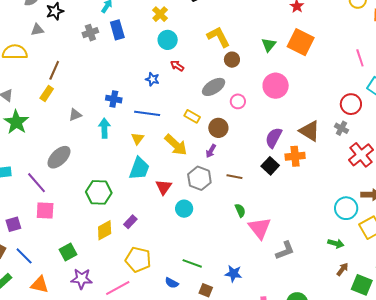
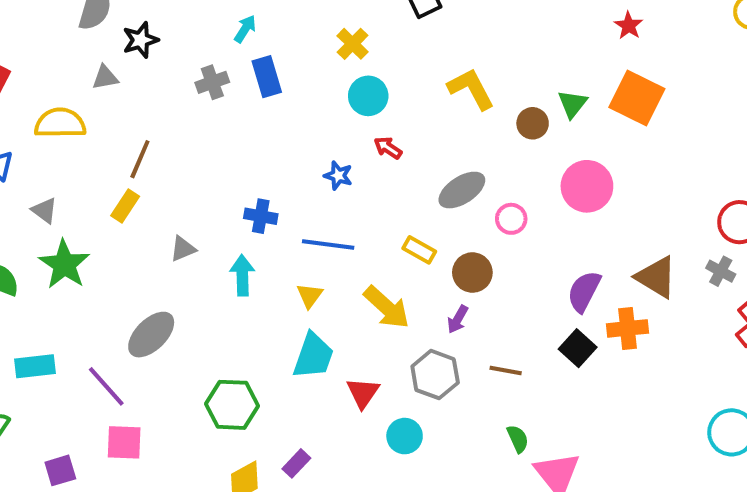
brown circle: (232, 60) -> (533, 123), moved

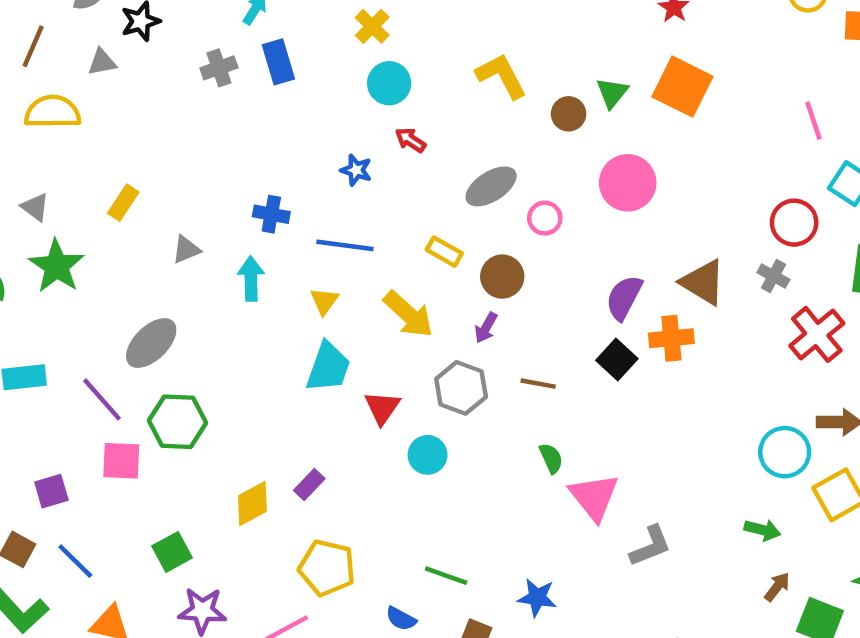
brown line: (140, 159) -> (33, 46), moved
green hexagon: (232, 405) -> (178, 422), moved

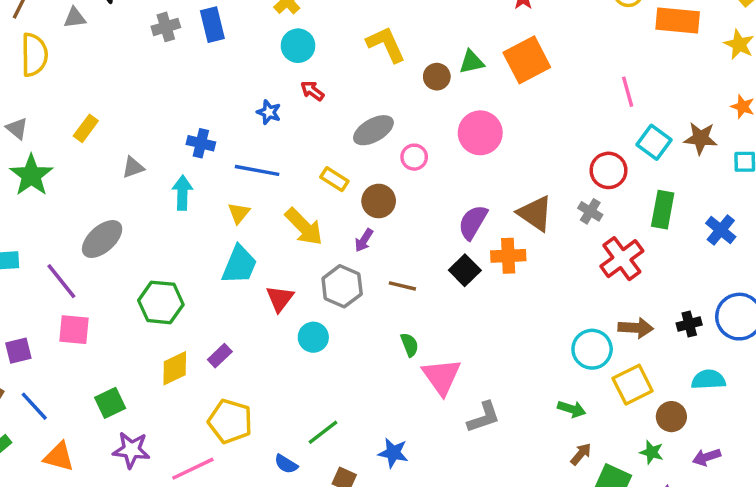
orange square: (682, 87) -> (527, 60), turned 33
green triangle: (612, 93) -> (472, 62), turned 36
yellow semicircle: (53, 112) -> (34, 55), turned 87
green hexagon: (178, 422) -> (161, 302), moved
green line: (446, 576) -> (323, 432), turned -60

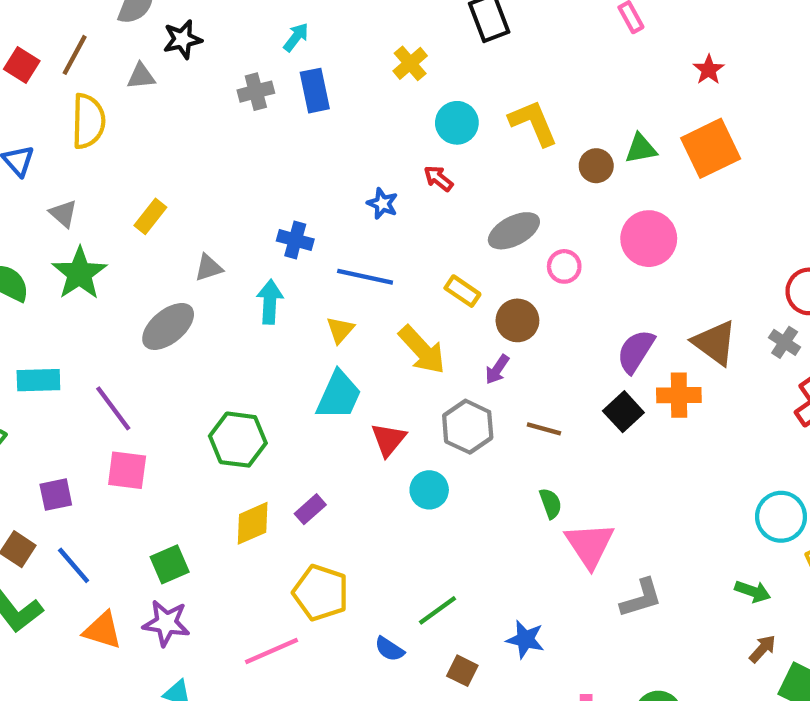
cyan circle: (298, 46) -> (457, 123), moved
gray ellipse: (102, 239) -> (168, 326), moved
purple star: (131, 450) -> (166, 623), moved

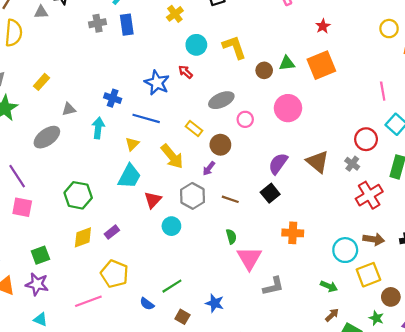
blue star: (382, 204) -> (157, 83), size x1.6
orange cross: (679, 395) -> (293, 233), moved

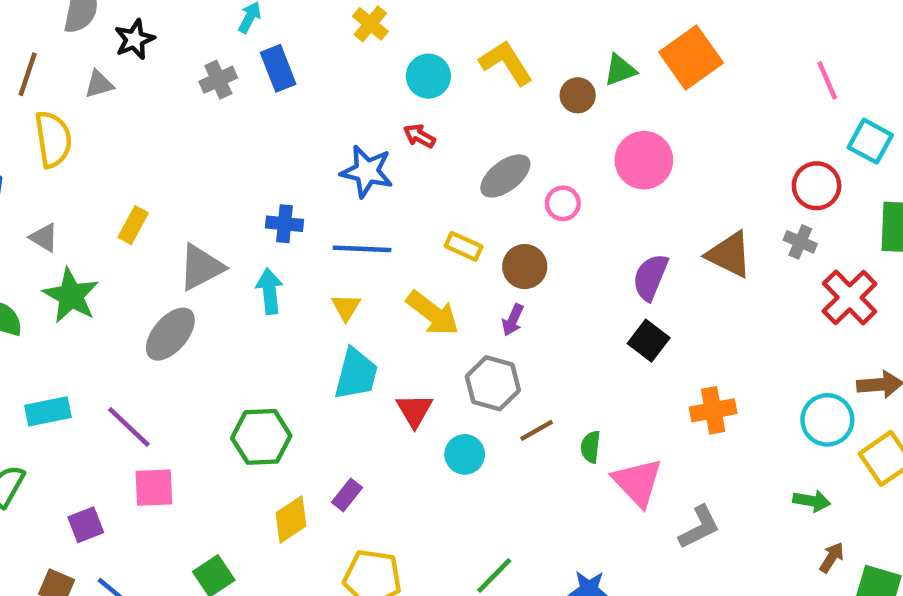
gray triangle: (69, 109) -> (201, 267), size x1.6
brown line: (230, 199) -> (537, 430), moved, turned -35
green semicircle: (231, 236) -> (591, 447), turned -144

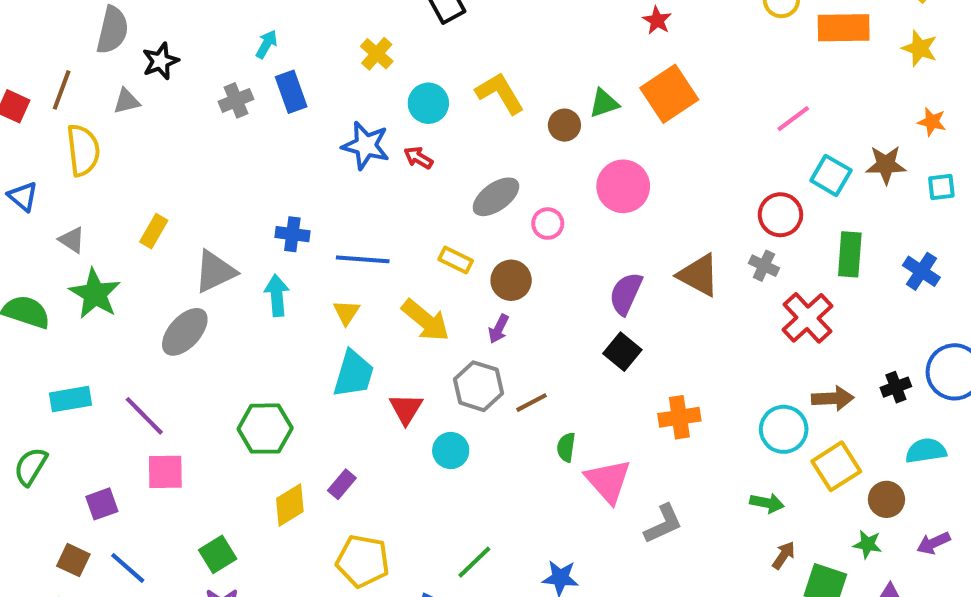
pink line: (827, 80) -> (793, 119), turned 75
blue star: (367, 171) -> (366, 146), moved
brown line: (537, 430) -> (531, 403), moved

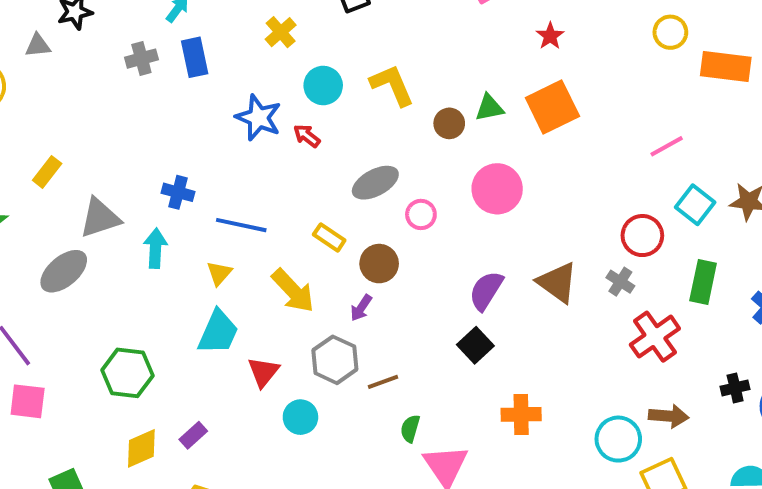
black cross: (896, 387) -> (735, 388), moved

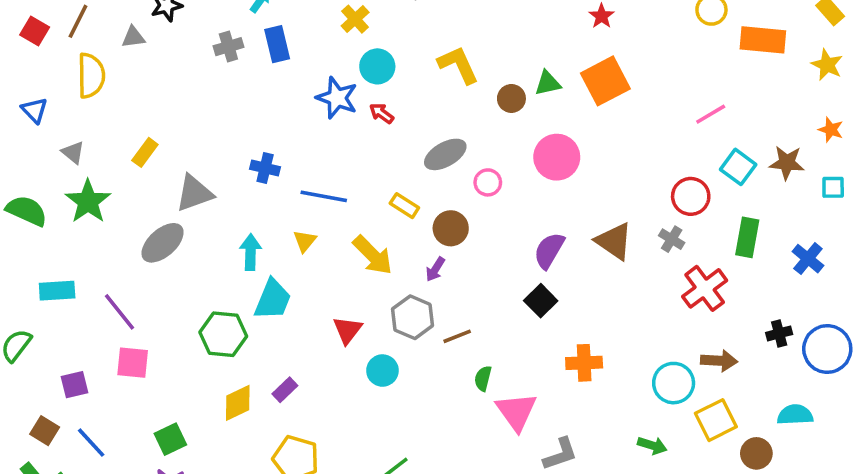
cyan circle: (323, 86) -> (377, 66), moved
cyan arrow: (155, 248) -> (250, 252), moved
cyan trapezoid: (218, 332) -> (273, 299), moved

